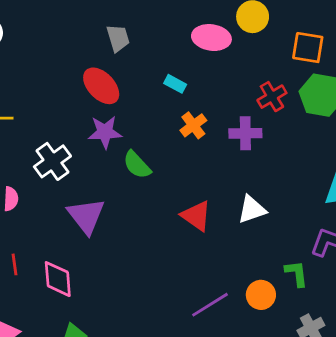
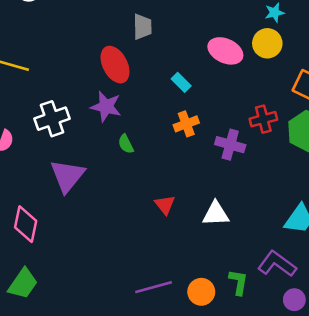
green semicircle: (137, 165) -> (126, 144), size x0.7
red triangle: (196, 216) -> (165, 205), size x0.7

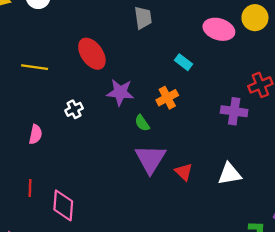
red ellipse: (115, 65) -> (92, 54), moved
white cross: (52, 119) -> (74, 109), size x0.6
orange cross: (186, 124) -> (167, 98), moved
purple triangle: (67, 176) -> (150, 159), moved

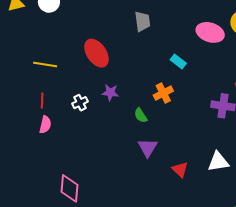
purple star: (120, 92) -> (110, 92), moved, size x0.7
purple triangle: (150, 159) -> (148, 148), size x0.7
red triangle: (184, 172) -> (180, 170), moved
red line: (30, 188) -> (42, 100), moved

